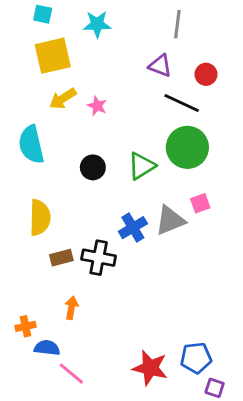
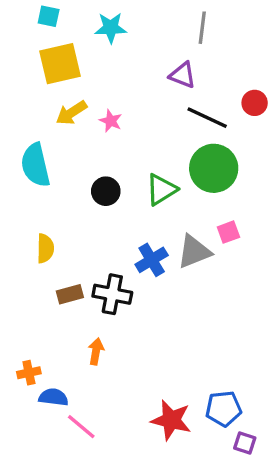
red circle: (206, 74) -> (255, 103), moved
yellow semicircle: (40, 218) -> (45, 248), size x0.7
orange arrow: (71, 308) -> (96, 351), moved

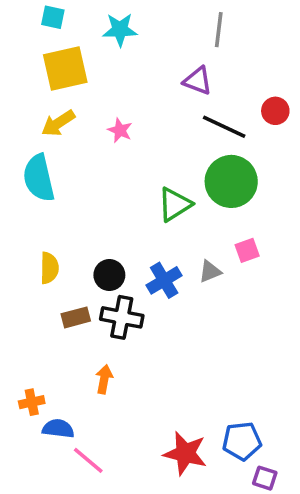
yellow arrow: (71, 113) -> (58, 123), moved
black circle: (106, 191) -> (109, 275), moved
gray triangle: (194, 252) -> (210, 272), size x0.6

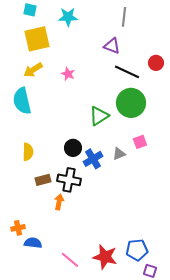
black circle: (109, 275) -> (73, 148), moved
orange arrow: (104, 379) -> (59, 202), moved
pink line: (88, 460) -> (70, 260), moved

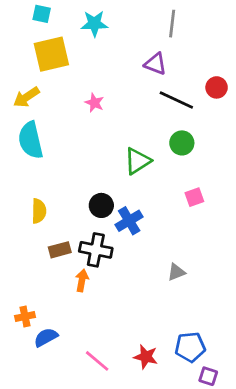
yellow arrow: (33, 70) -> (26, 97), moved
green circle: (131, 103) -> (182, 143), size x0.6
gray triangle: (119, 154) -> (176, 272), moved
blue semicircle: (33, 243) -> (46, 337), turned -36
red star: (105, 257) -> (146, 357), size x0.7

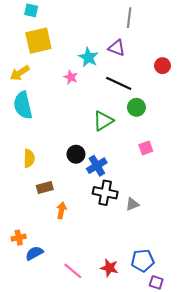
cyan star: (94, 24) -> (88, 57), moved, turned 30
black line: (176, 100) -> (119, 83), moved
black cross: (96, 250) -> (105, 193), moved

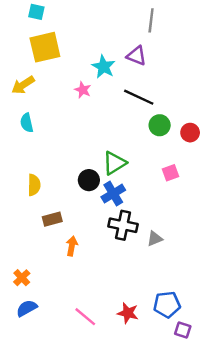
red circle: (162, 66) -> (190, 133), moved
cyan semicircle: (23, 105) -> (27, 123), size x0.6
green triangle: (103, 121) -> (114, 163), moved
orange cross: (19, 238) -> (22, 278), turned -32
blue semicircle: (34, 253) -> (27, 308), moved

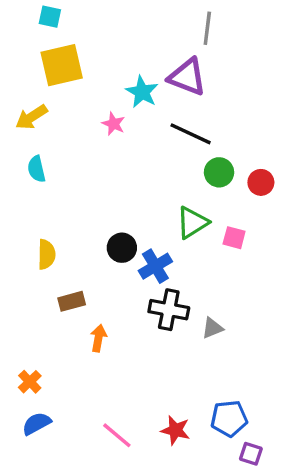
purple triangle: (136, 56) -> (187, 77), size x1.4
green triangle: (114, 163) -> (192, 223), moved
pink square: (171, 173) -> (234, 238), turned 35

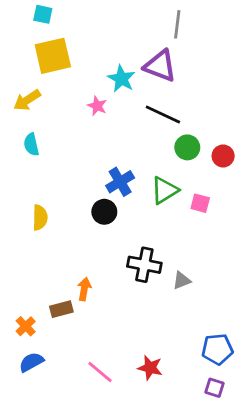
blue cross: (155, 266) -> (120, 182), moved
brown rectangle: (72, 301) -> (61, 309), moved
blue pentagon: (229, 419) -> (217, 349), moved

